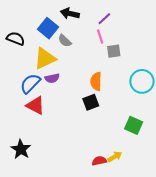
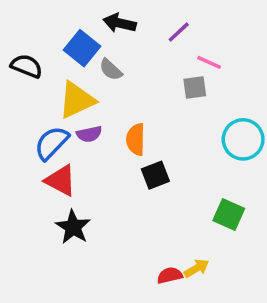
pink line: (100, 36) -> (209, 62), moved, turned -48
orange semicircle: (96, 81) -> (136, 139), moved
black star: (21, 149) -> (73, 227), moved

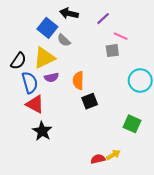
black semicircle: (27, 66) -> (18, 61), moved, turned 102
blue semicircle: (52, 143) -> (30, 83), turned 120

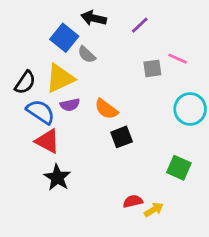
pink line: (121, 36) -> (178, 59), moved
orange semicircle: (78, 81) -> (106, 109), turned -54
blue semicircle: (30, 83) -> (41, 112), turned -40
red semicircle: (98, 159) -> (133, 201), moved

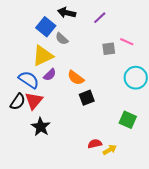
black semicircle: (25, 82) -> (18, 102), moved
purple semicircle: (70, 105) -> (50, 75), turned -32
red triangle: (48, 141) -> (34, 101), turned 42

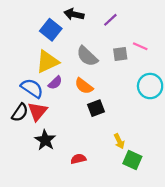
gray semicircle: (62, 39) -> (87, 56), moved, size x1.5
green square: (128, 120) -> (132, 160), moved
red semicircle: (95, 144) -> (78, 159), moved
yellow arrow: (110, 150) -> (119, 141), moved, turned 96

